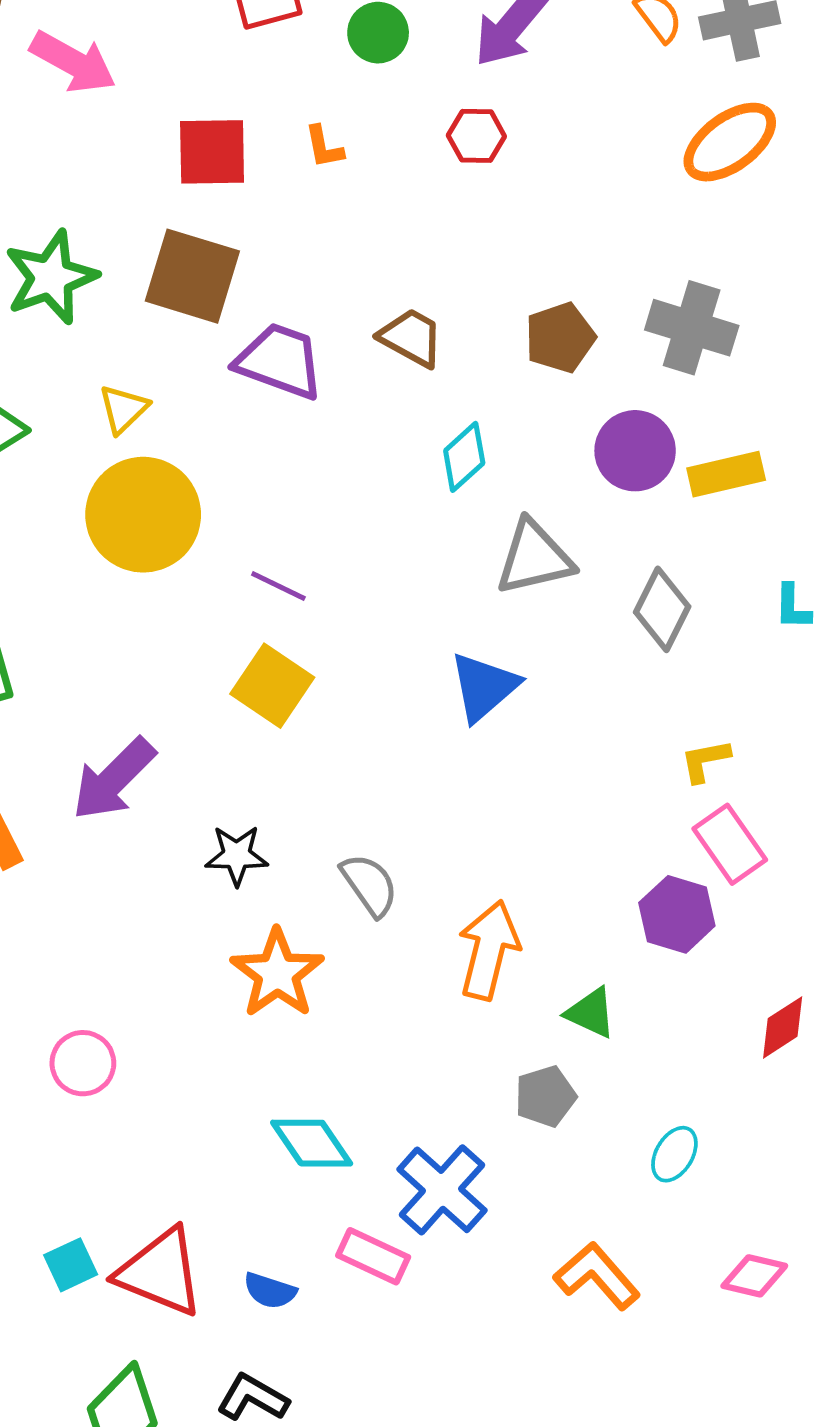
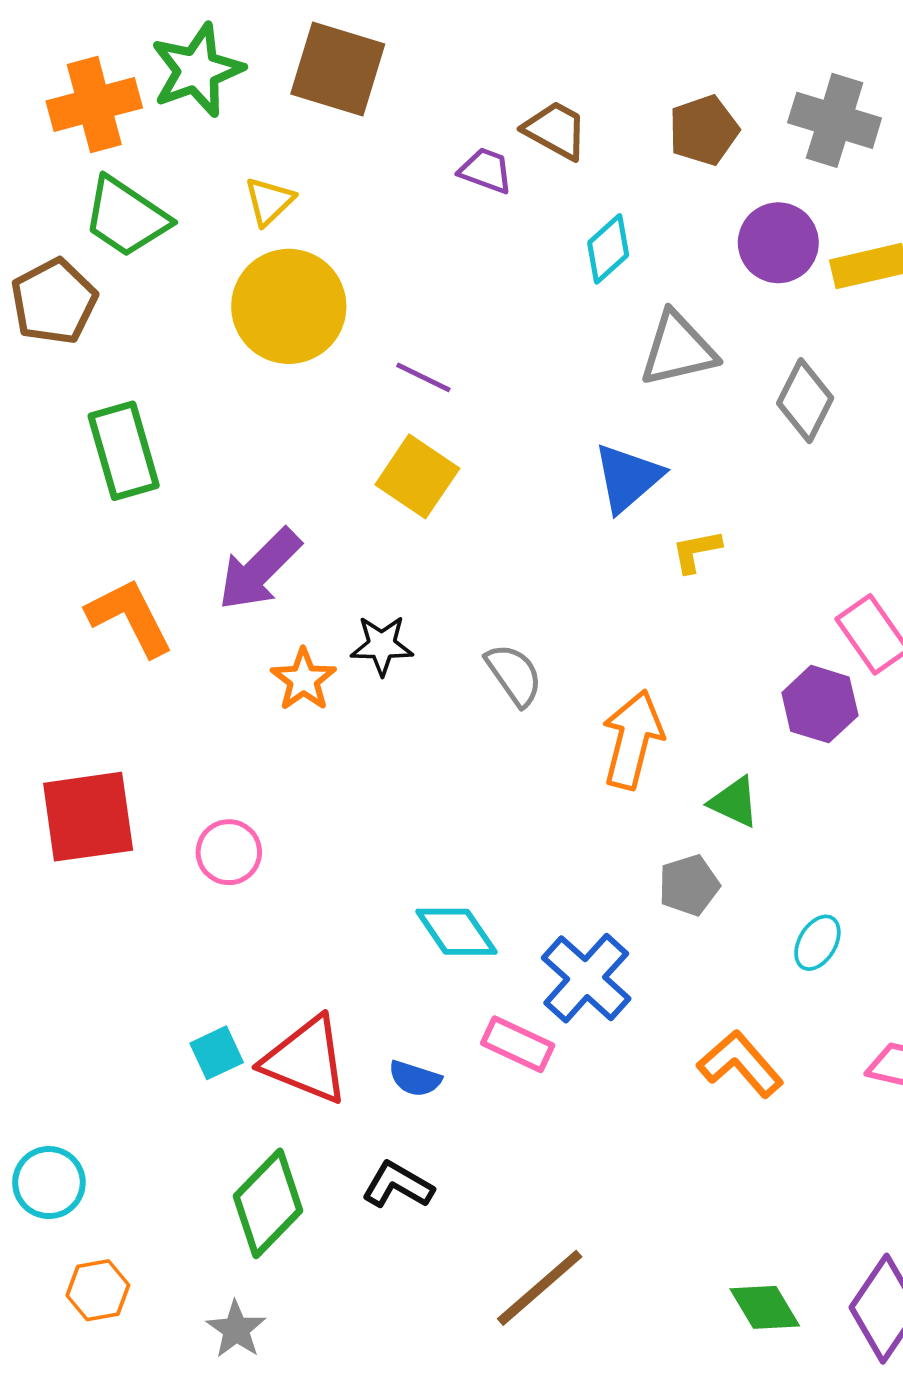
purple trapezoid: (280, 361) -> (486, 171), moved, size x0.6
yellow L-shape: (705, 761) -> (696, 551), moved
orange star: (277, 973) -> (303, 680), moved, size x0.7

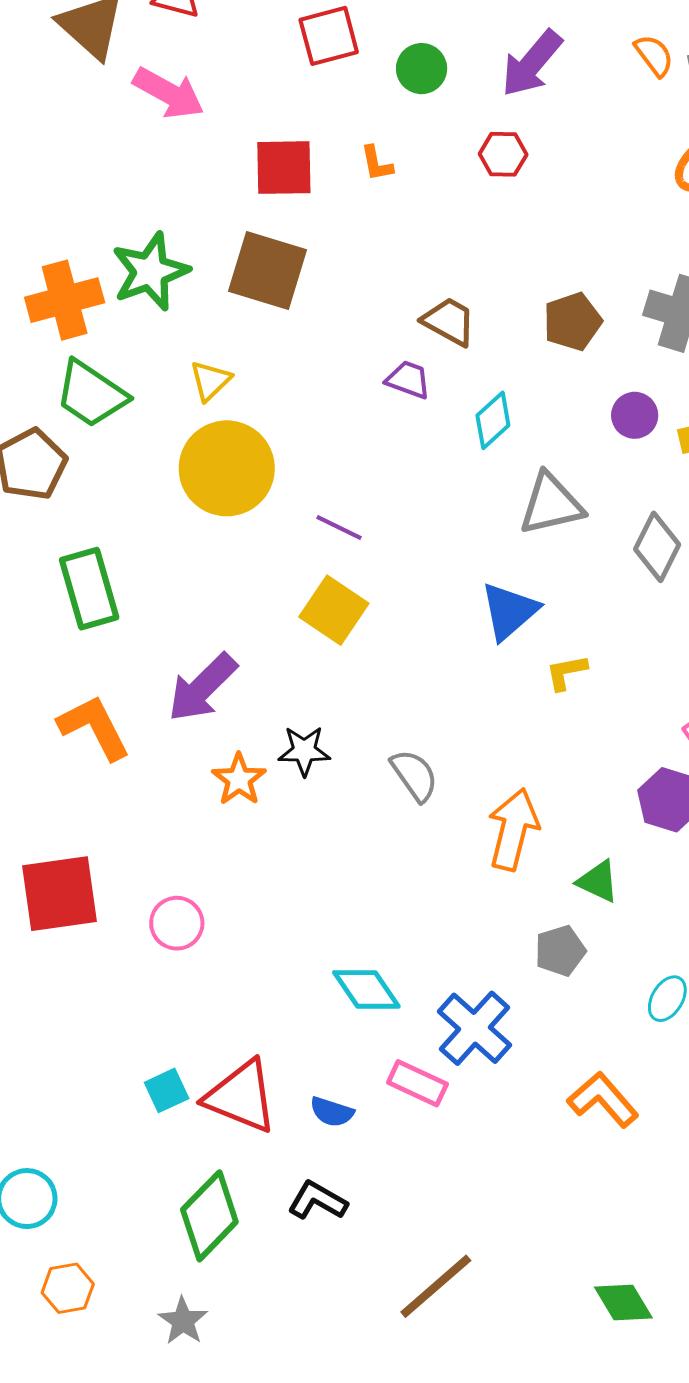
purple trapezoid: (486, 171) -> (408, 380), moved
purple circle: (778, 243) -> (635, 415), size x0.7

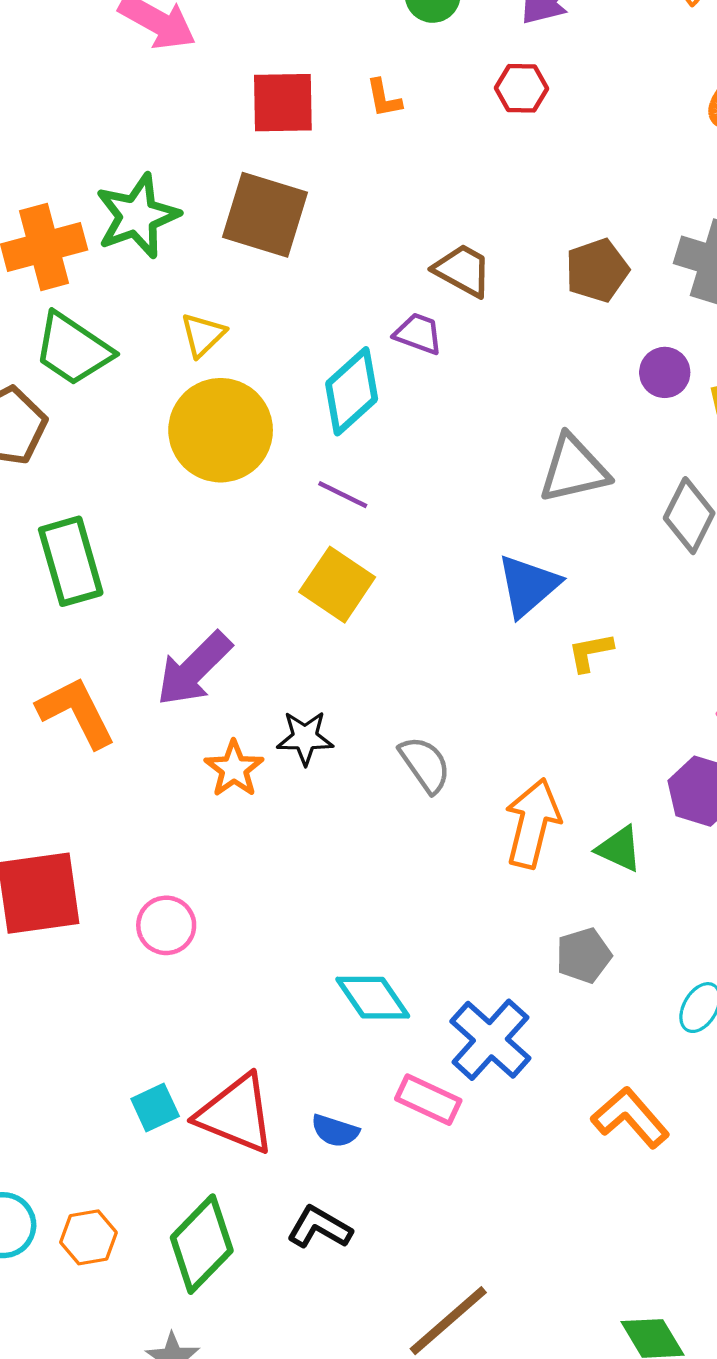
cyan diamond: (493, 420) -> (352, 391), moved, size x1.4
green triangle: (598, 881) -> (619, 849), moved
orange hexagon: (68, 1288) -> (88, 1237), moved

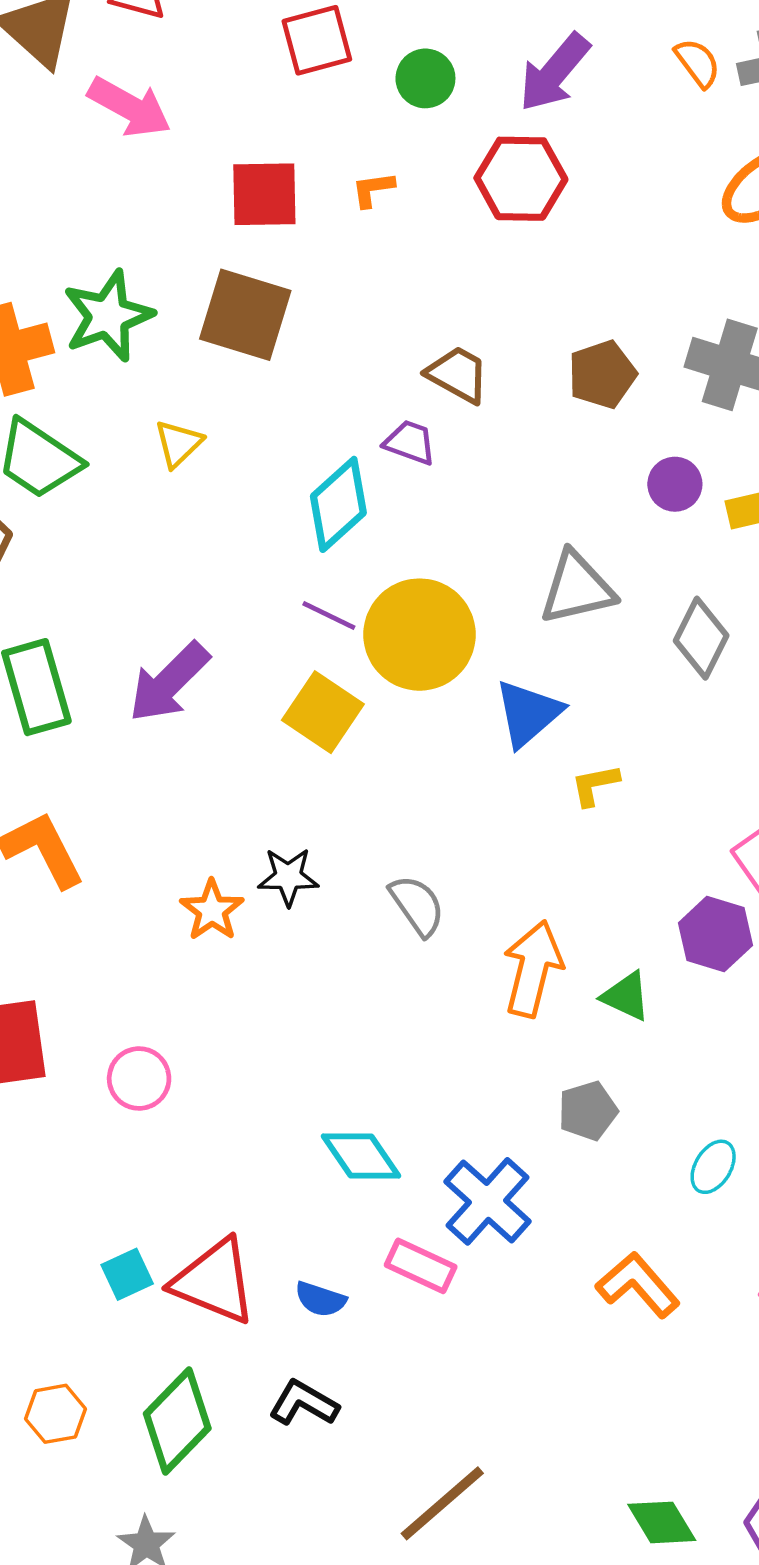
red hexagon: (522, 88) -> (521, 179), size x1.6
orange L-shape: (384, 98) -> (373, 189), turned 93
yellow circle: (221, 430) -> (420, 635), moved
purple arrow: (194, 669) -> (169, 682), moved

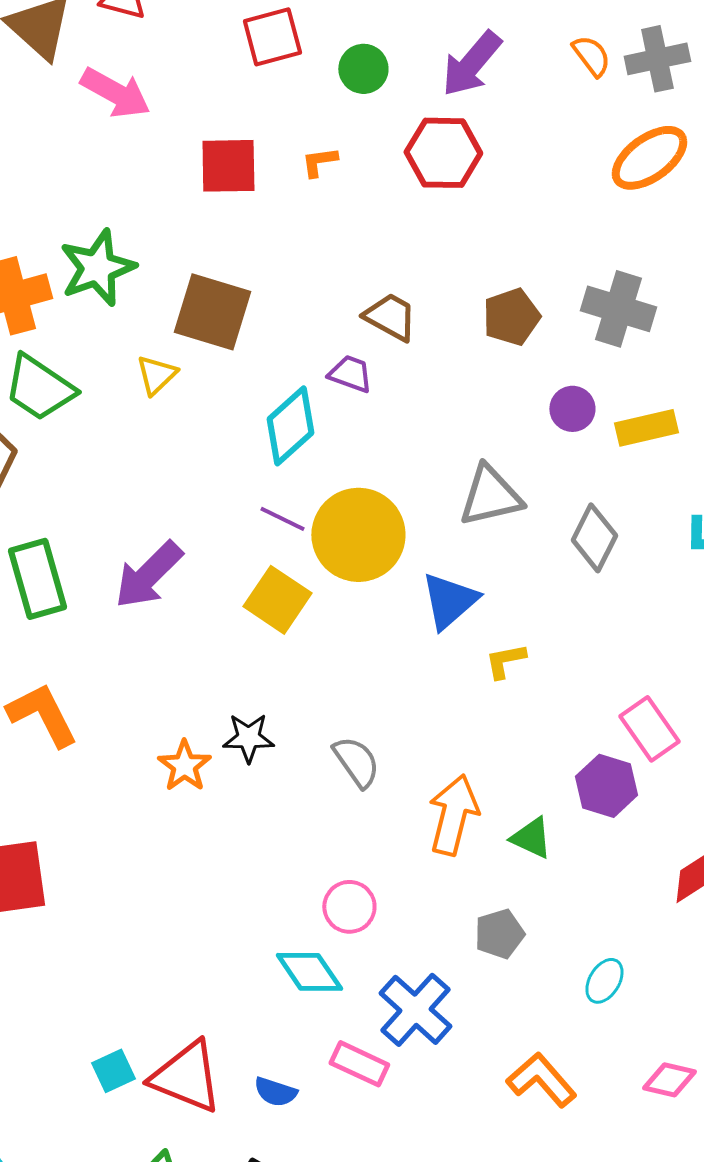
brown square: (245, 315) -> (212, 312), moved
pink circle: (139, 1078) -> (349, 907), moved

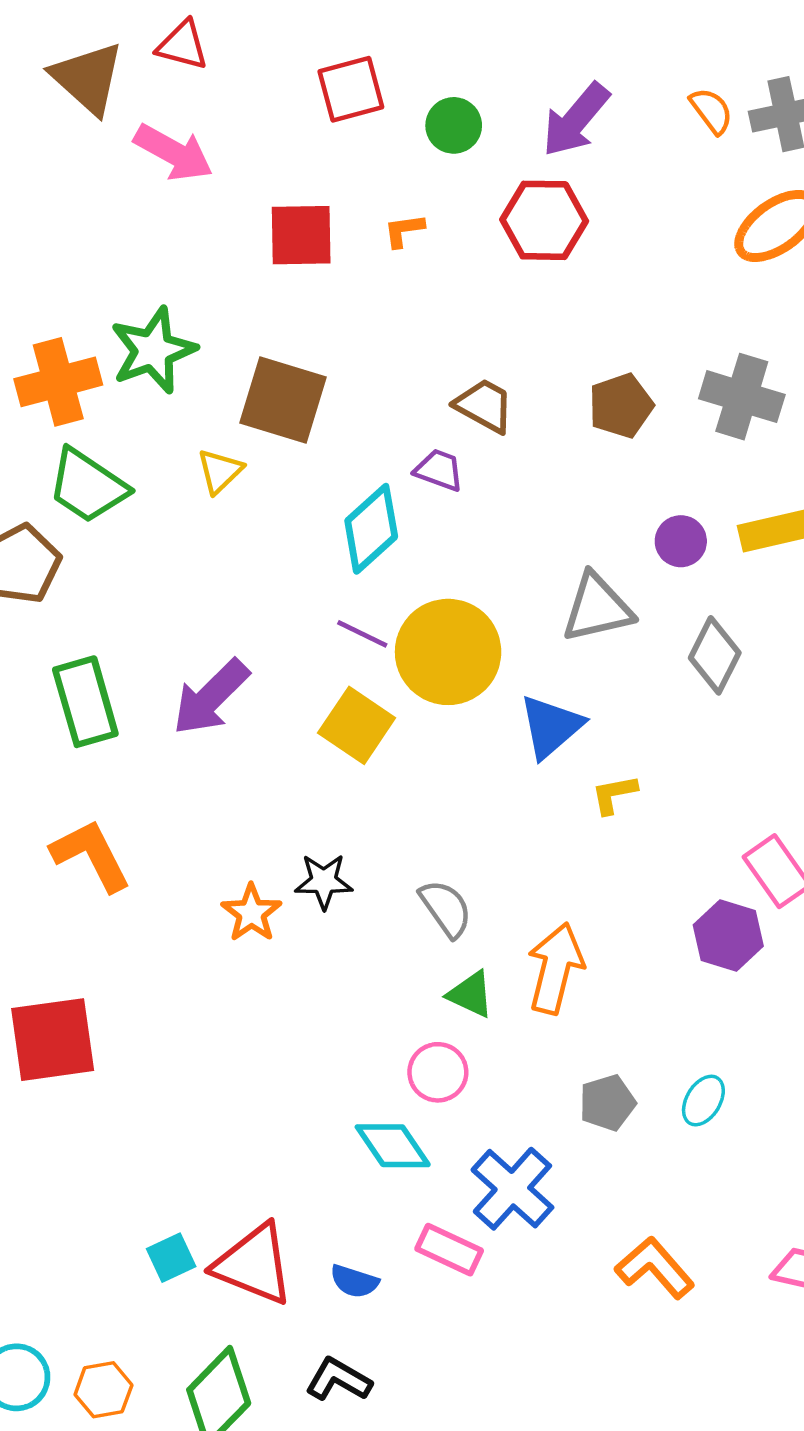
purple circle: (572, 409) -> (681, 541), moved
green triangle: (531, 838) -> (471, 994), moved
cyan ellipse: (604, 981) -> (703, 1101), moved

